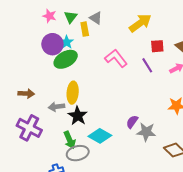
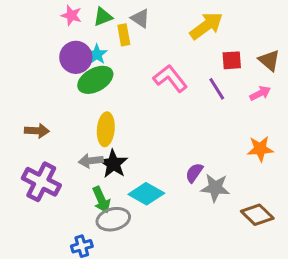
green triangle: (71, 17) -> (103, 17), turned 32
gray arrow: (57, 107) -> (91, 161), moved

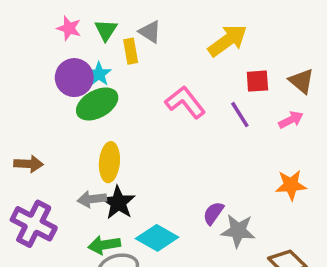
green triangle: (103, 17) -> (106, 30), turned -36
green arrow: (101, 200) -> (104, 245), turned 105

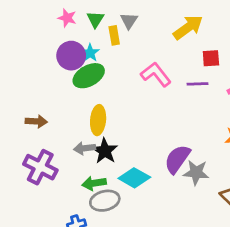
gray triangle: (150, 32) -> (129, 21), turned 30
purple line: (240, 115) -> (197, 84), turned -60
purple semicircle: (213, 213) -> (177, 159), size x1.6

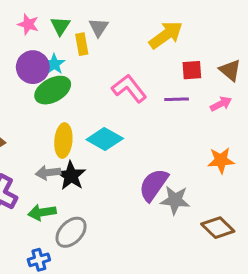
cyan diamond: (134, 178) -> (105, 139), moved
green arrow: (94, 183) -> (42, 212), moved
gray ellipse: (105, 201) -> (71, 232), turned -32

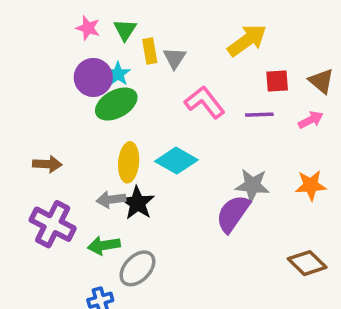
gray triangle: (99, 27) -> (175, 58), moved
gray star: (175, 200) -> (252, 185), moved

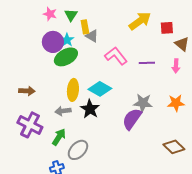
gray triangle: (175, 58) -> (92, 36), moved, turned -32
red square: (277, 81) -> (167, 28), moved
pink arrow: (311, 120) -> (176, 66), turned 120
black star: (137, 203) -> (90, 109), moved
green arrow: (104, 245) -> (59, 137), turned 132

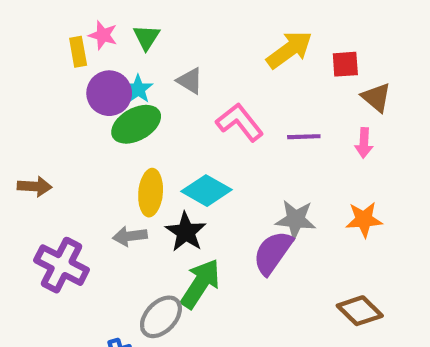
yellow rectangle: (85, 27) -> (78, 52), moved
brown arrow: (27, 91) -> (35, 186), moved
green arrow: (59, 137) -> (200, 284), moved, size x1.4

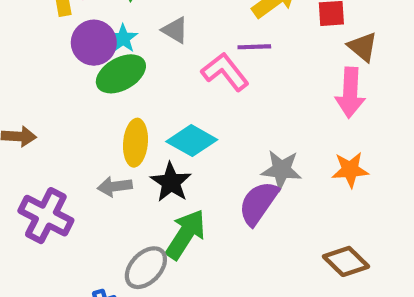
purple line: (304, 137) -> (254, 47), moved
pink arrow: (364, 143) -> (350, 93), size x1.6

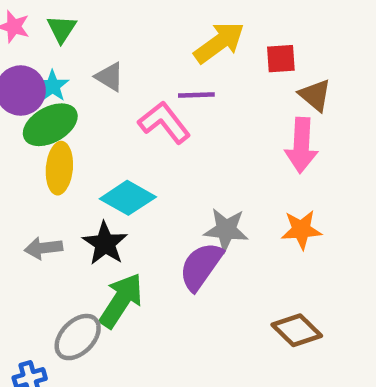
yellow ellipse: (135, 143) -> (59, 168), moved

